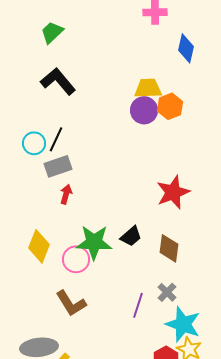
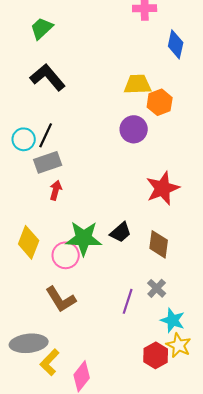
purple circle: (144, 110) -> (134, 129), moved
cyan star: (183, 324) -> (173, 320), size x0.7

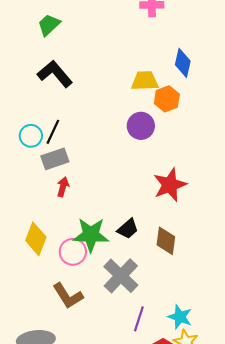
blue diamond: (176, 44) -> (183, 63), moved
gray cross: (157, 288) -> (121, 276), moved, size x1.8
purple line: (128, 301) -> (139, 319), moved

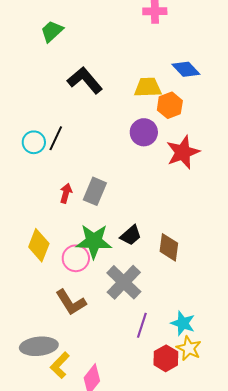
blue diamond: (183, 63) -> (186, 69), turned -56
black L-shape: (55, 74) -> (85, 80), moved
gray rectangle: (55, 159) -> (95, 191), moved, turned -48
red star: (170, 185) -> (183, 152), moved

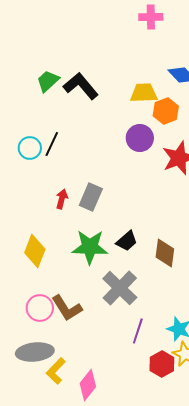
green trapezoid: (52, 31) -> (48, 81), moved
pink circle: (76, 258) -> (40, 308), moved

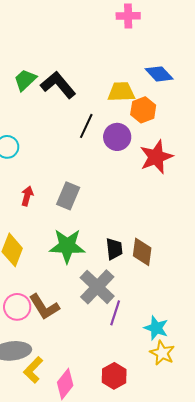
black line: (52, 144) -> (86, 126), moved
red arrow: (62, 199) -> (27, 196), moved
black trapezoid: (127, 241) -> (114, 249), moved, turned -55
purple line: (138, 331) -> (115, 313), moved
red hexagon: (162, 364) -> (114, 376), moved

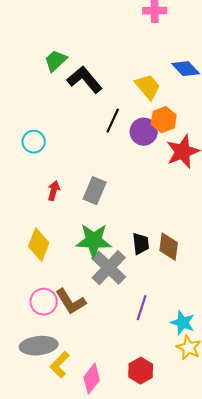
green trapezoid: (25, 80) -> (56, 61), moved
yellow trapezoid: (121, 92) -> (148, 87), turned 52
orange hexagon: (143, 110) -> (164, 120), moved
gray cross: (97, 287) -> (109, 268), moved

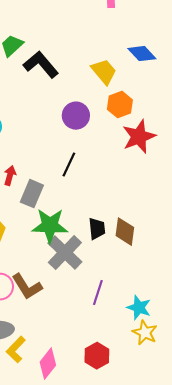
black line: (113, 121) -> (69, 165), moved
purple circle: (144, 132) -> (76, 116), moved
gray rectangle: (95, 191) -> (32, 194), moved

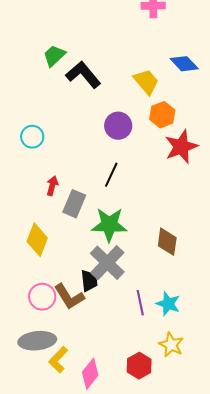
green star: (50, 226) -> (109, 225), moved
black trapezoid: (97, 229) -> (89, 281), moved
purple line: (98, 293) -> (140, 303), turned -30
cyan star: (139, 308) -> (168, 304), moved
yellow star: (145, 333) -> (171, 345), moved

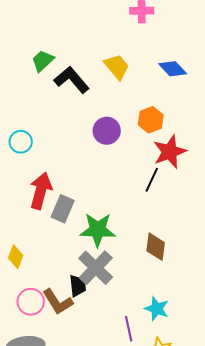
yellow trapezoid: (146, 82) -> (117, 67), moved
black line: (111, 175) -> (152, 180), moved
red arrow: (52, 186) -> (41, 191), size x1.8
yellow diamond: (37, 240) -> (16, 257), moved, size x0.7
purple line: (140, 303) -> (129, 329), moved

